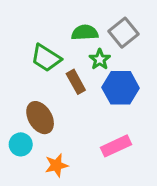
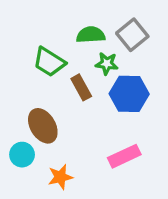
green star: (100, 59) -> (107, 64), turned -30

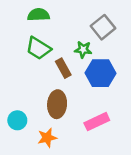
green semicircle: (91, 35) -> (38, 15), moved
brown ellipse: (43, 126) -> (57, 104), moved, turned 35

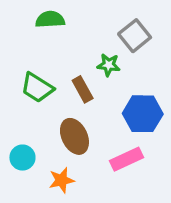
green trapezoid: (38, 48) -> (37, 88), moved
blue hexagon: (101, 73) -> (143, 114), moved
brown ellipse: (57, 104) -> (74, 136), turned -30

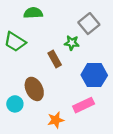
green trapezoid: (37, 88) -> (15, 42), moved
brown ellipse: (74, 136) -> (34, 89), moved
orange star: (61, 180) -> (56, 120), moved

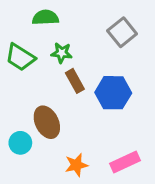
green star: (72, 43) -> (62, 53), moved
blue hexagon: (94, 75) -> (113, 93), moved
pink rectangle: (84, 105) -> (125, 162), moved

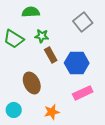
cyan circle: (20, 143) -> (14, 110), moved
pink rectangle: (125, 162) -> (83, 93), moved

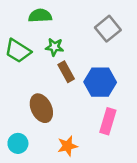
pink rectangle: (83, 93) -> (108, 121), turned -48

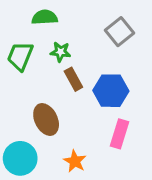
green trapezoid: (18, 51) -> (20, 56), turned 80
cyan circle: (18, 143) -> (20, 158), size x1.5
orange star: (67, 146) -> (75, 161), turned -30

